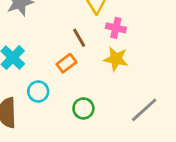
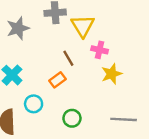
yellow star: (116, 59) -> (112, 74), moved, turned -30
gray line: (144, 110) -> (124, 119), turned 45

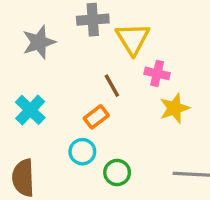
cyan circle: (34, 104) -> (82, 152), moved

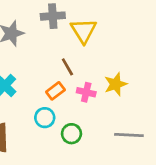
pink cross: (157, 73) -> (86, 92), moved

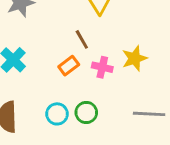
cyan circle: (45, 118) -> (57, 114), moved

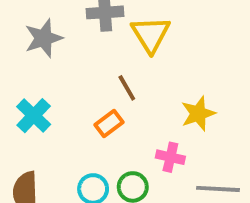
pink cross: (102, 67) -> (170, 157), moved

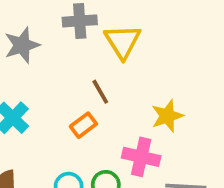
pink cross: (170, 157) -> (141, 157), size x1.4

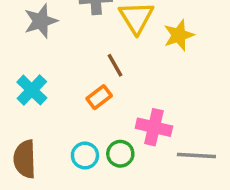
yellow star: (167, 116) -> (179, 35), moved

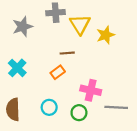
brown line: (115, 65) -> (67, 53), turned -64
green circle: (120, 154) -> (79, 113), moved

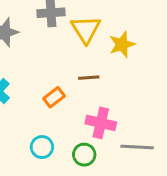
brown line: (67, 53) -> (89, 78), moved

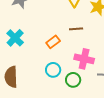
cyan circle: (42, 147) -> (53, 70), moved

